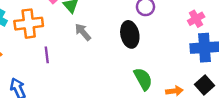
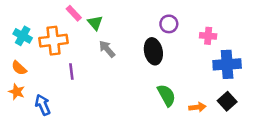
pink cross: (196, 19) -> (208, 36), moved, turned 35

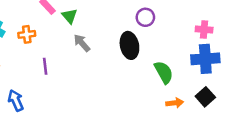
pink cross: (208, 36) -> (204, 30), moved
orange cross: (54, 41) -> (27, 34), size x0.6
green semicircle: (166, 95) -> (164, 72), moved

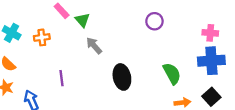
black ellipse: (129, 45) -> (122, 77), moved
purple line: (45, 66) -> (62, 78), moved

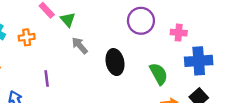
purple circle: (154, 21) -> (141, 21), size x1.5
pink cross: (210, 33) -> (179, 33), moved
black ellipse: (122, 77) -> (115, 62), moved

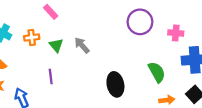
green triangle: (68, 20) -> (56, 45), moved
black ellipse: (115, 62) -> (115, 84), moved

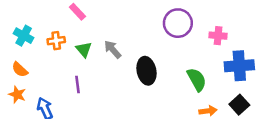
black ellipse: (115, 84) -> (146, 71), moved

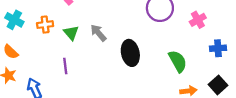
pink cross: (218, 36) -> (198, 20), turned -35
blue cross: (239, 66) -> (218, 48), size x0.6

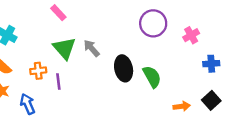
orange cross: (45, 25) -> (38, 71), moved
green triangle: (71, 33) -> (64, 48), size x1.5
green semicircle: (178, 61) -> (152, 77), moved

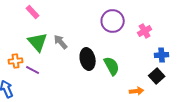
purple line: (58, 81) -> (33, 70), turned -56
black square: (211, 100) -> (157, 76), moved

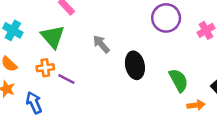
green triangle: (38, 42) -> (53, 37), moved
green semicircle: (112, 66) -> (179, 80), moved

